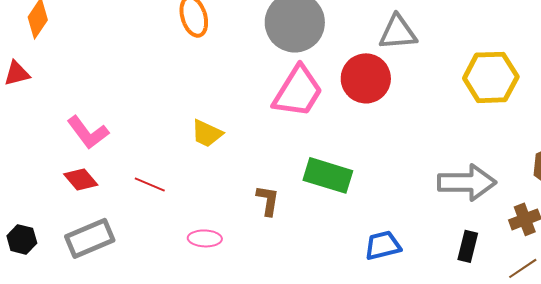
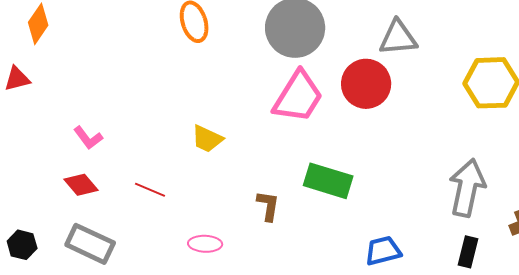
pink L-shape: (88, 132) -> (88, 138), size x0.7
gray arrow: (467, 182) -> (467, 188), turned -78
gray rectangle: (90, 238) -> (90, 244), turned 48

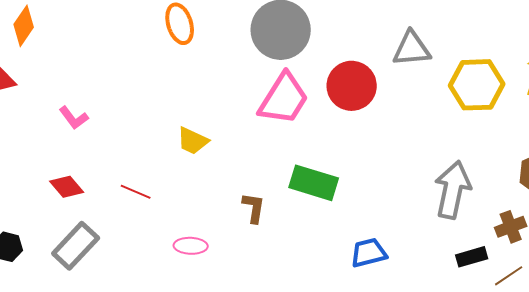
gray triangle: (398, 38) -> (412, 49), moved
pink L-shape: (88, 138) -> (74, 118), moved
gray rectangle: (90, 244) -> (76, 246), turned -72
black rectangle: (468, 252) -> (472, 257), moved, turned 60

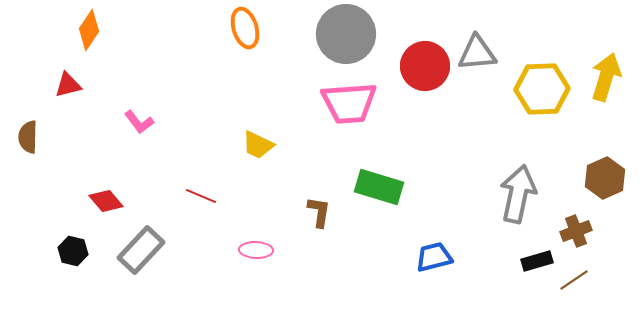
red circle: (352, 86) -> (425, 66), moved
pink trapezoid: (284, 99) -> (349, 103), turned 54
red diamond: (67, 187) -> (106, 201), moved

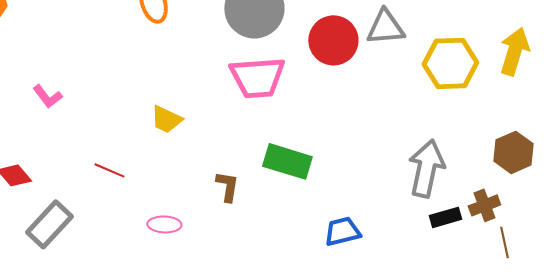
black rectangle: (537, 261) -> (445, 217), moved
brown line: (574, 280) -> (504, 242), moved, turned -68

